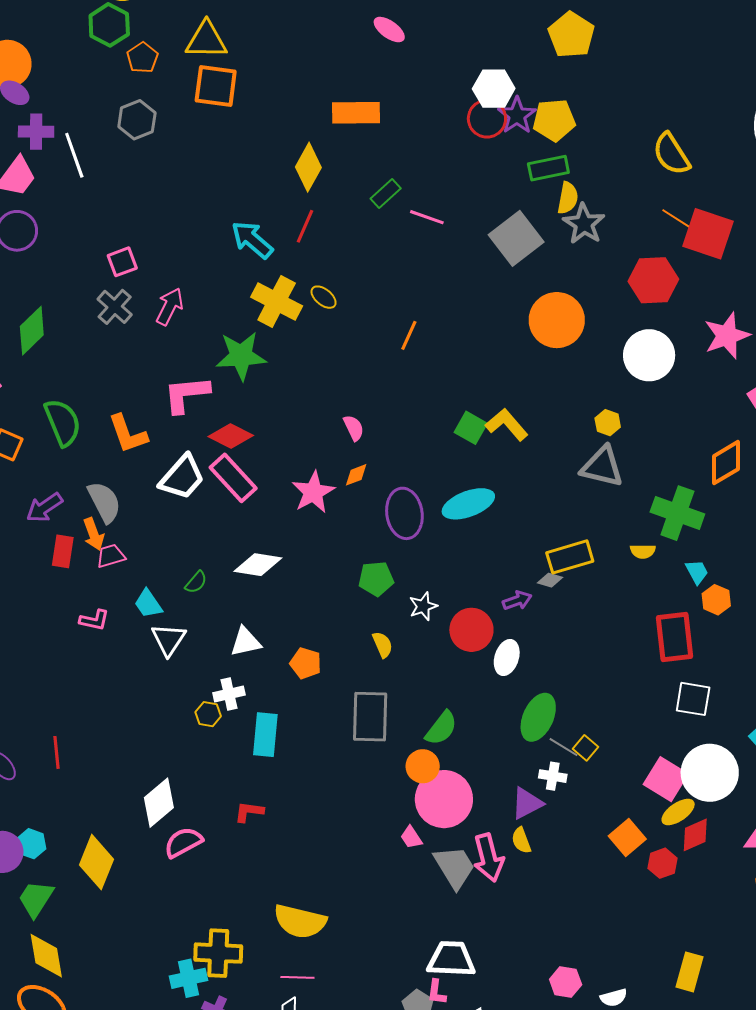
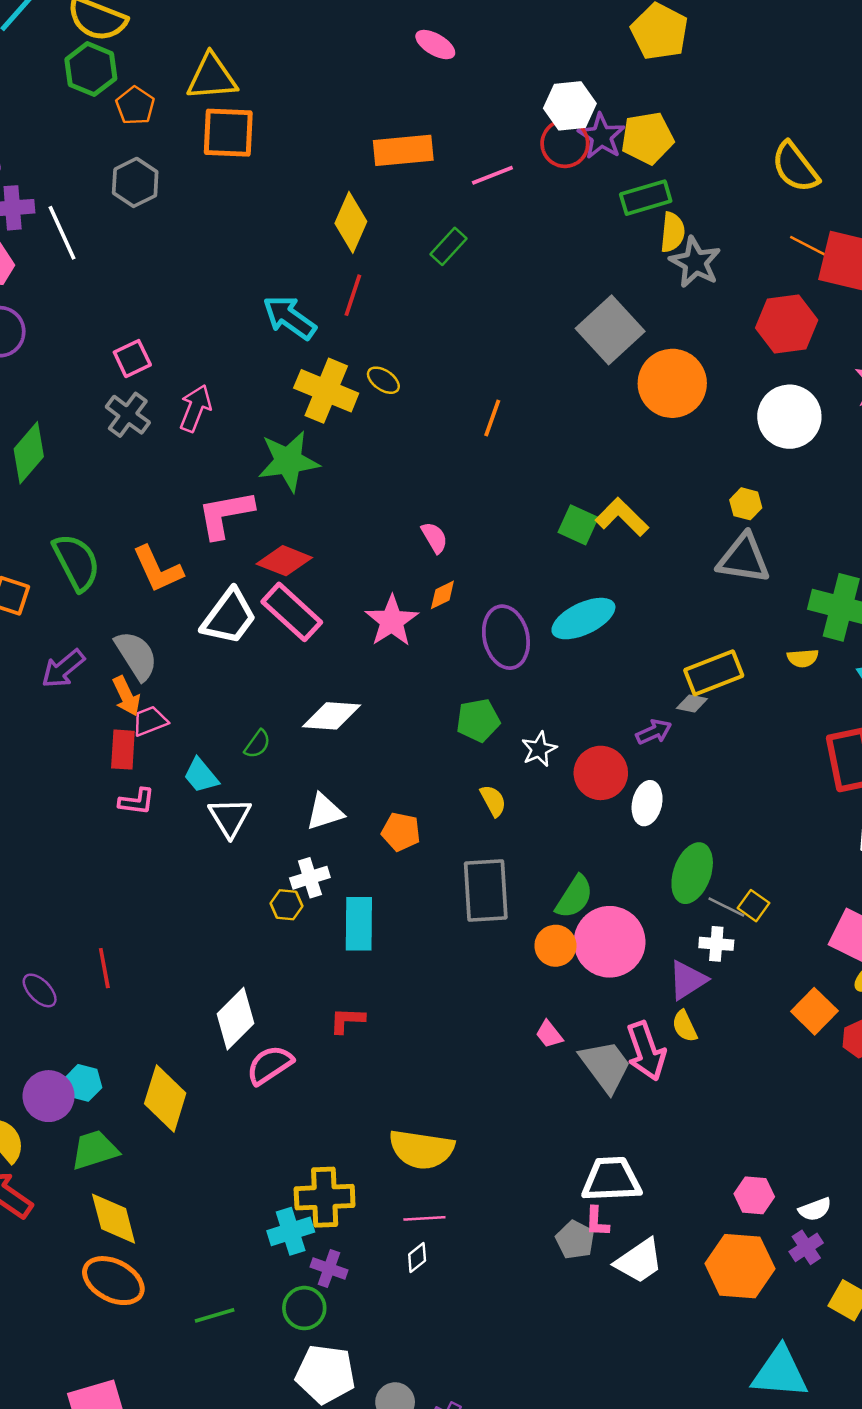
pink line: (427, 217) -> (492, 175), moved, turned -36
gray square: (516, 238) -> (610, 330), moved
red rectangle: (63, 551) -> (123, 750), moved
pink circle: (444, 799) -> (610, 942), moved
green trapezoid: (36, 899) -> (95, 1150), turned 45

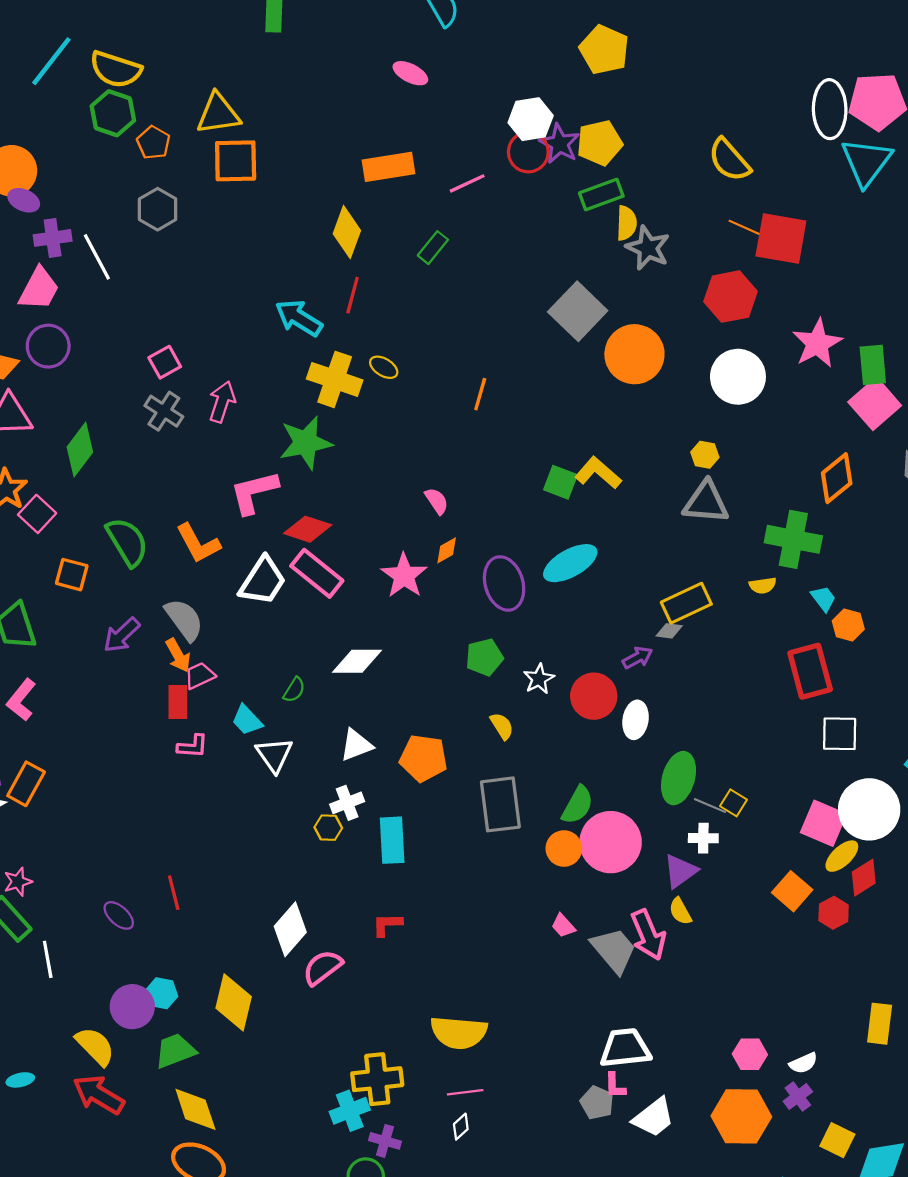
orange pentagon: (401, 832) -> (423, 758), size x1.4

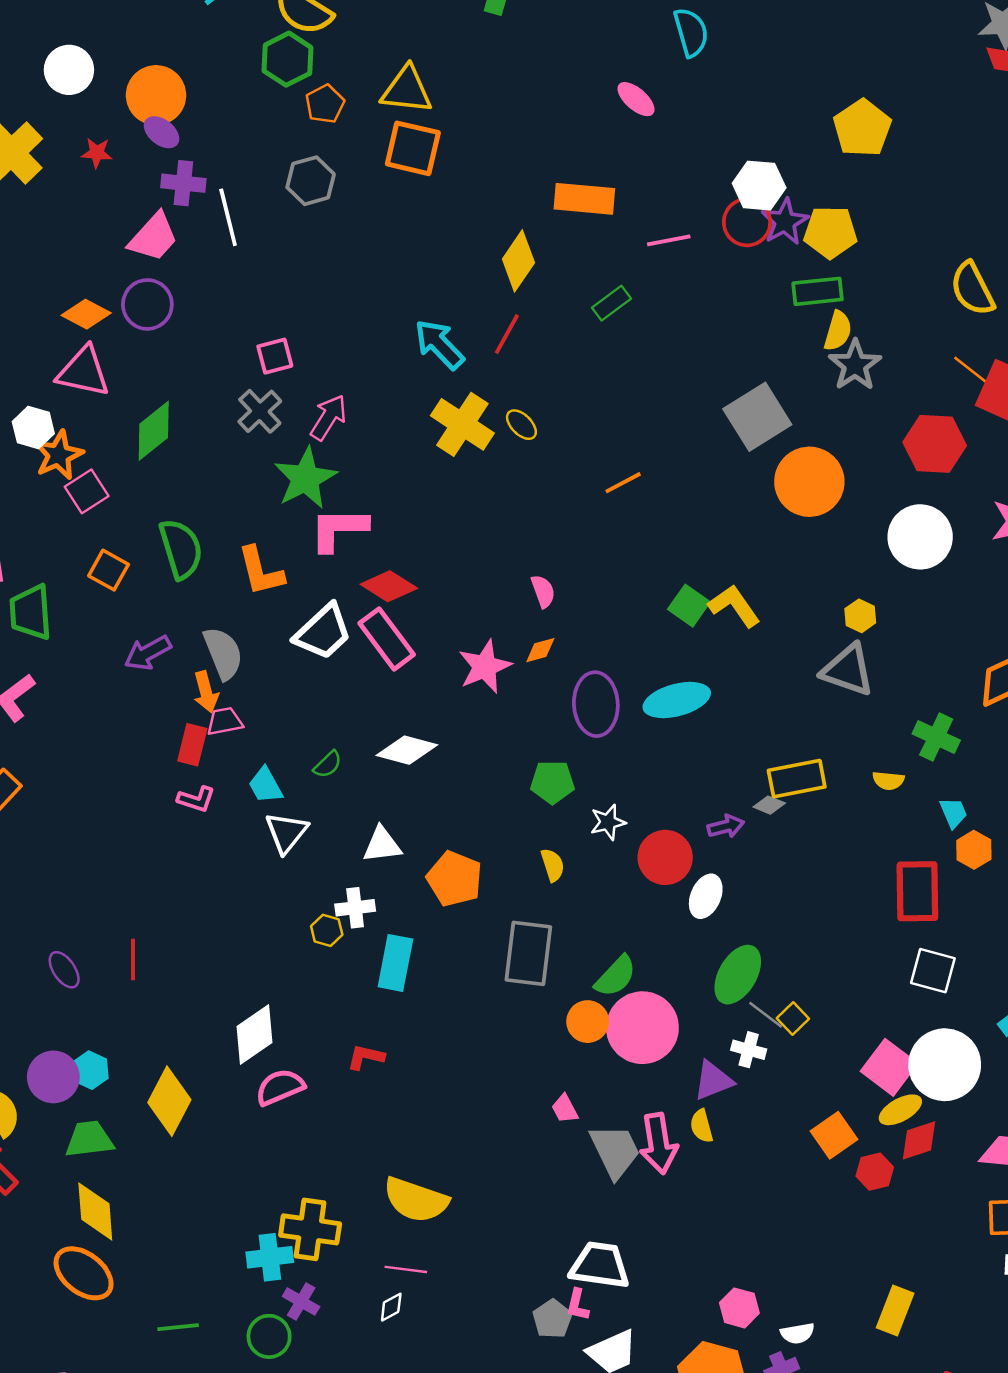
orange line: (480, 394) -> (623, 483), turned 32
green star: (306, 443) -> (305, 478), moved, turned -30
green cross: (793, 539) -> (936, 737), size x0.7

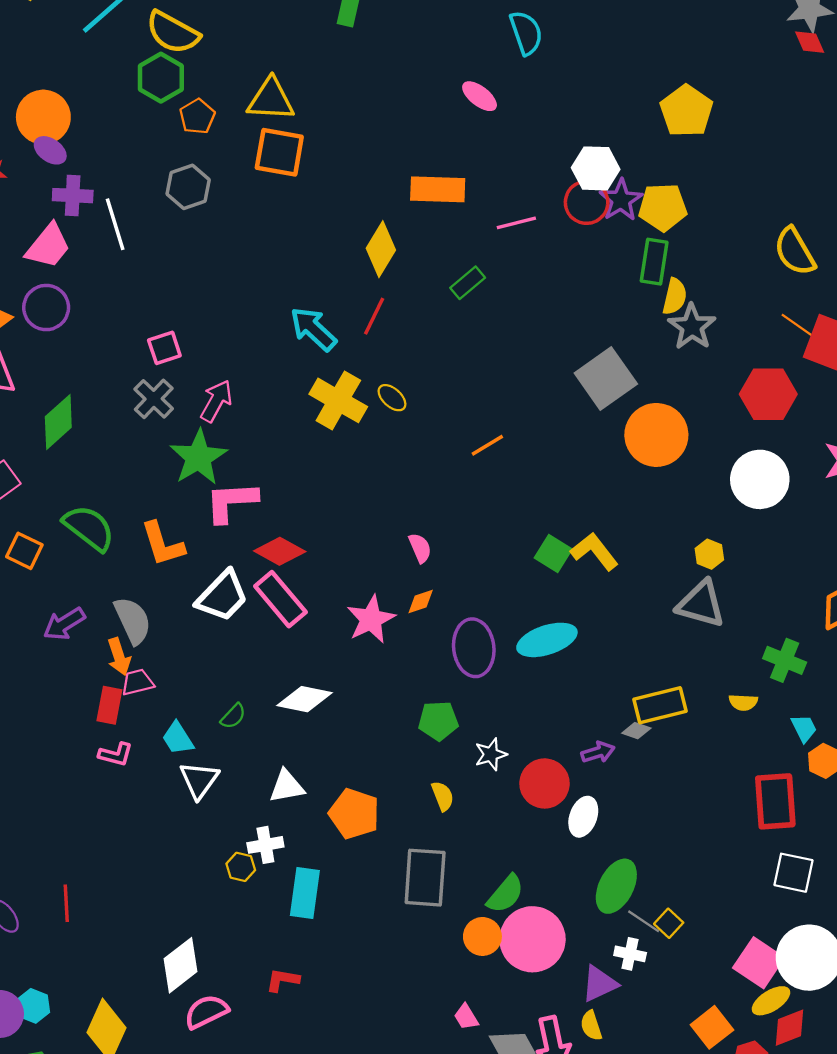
green rectangle: (818, 291) -> (654, 262), turned -72
green semicircle: (181, 549) -> (89, 528), turned -32

